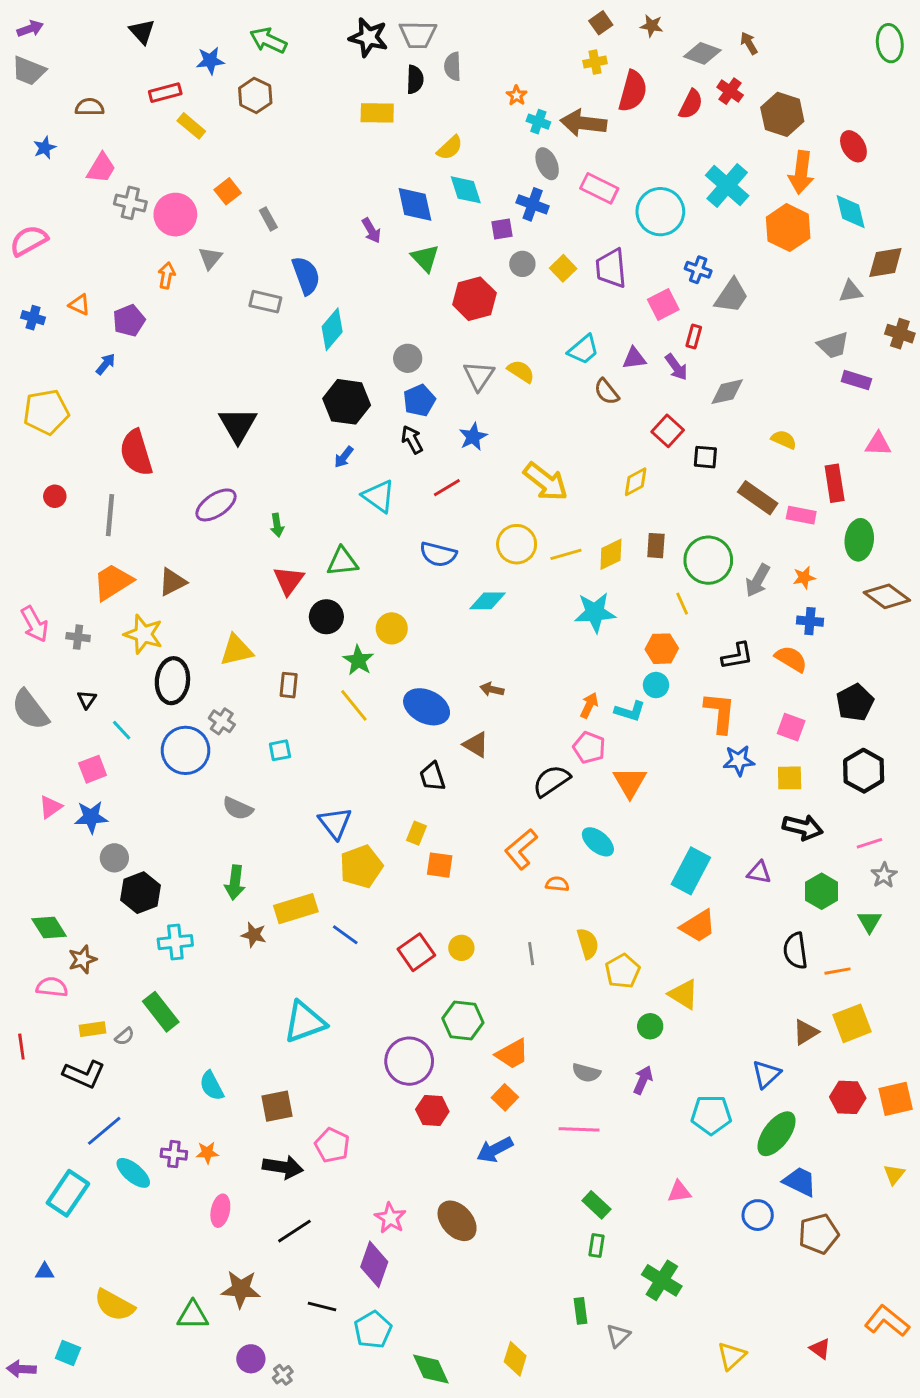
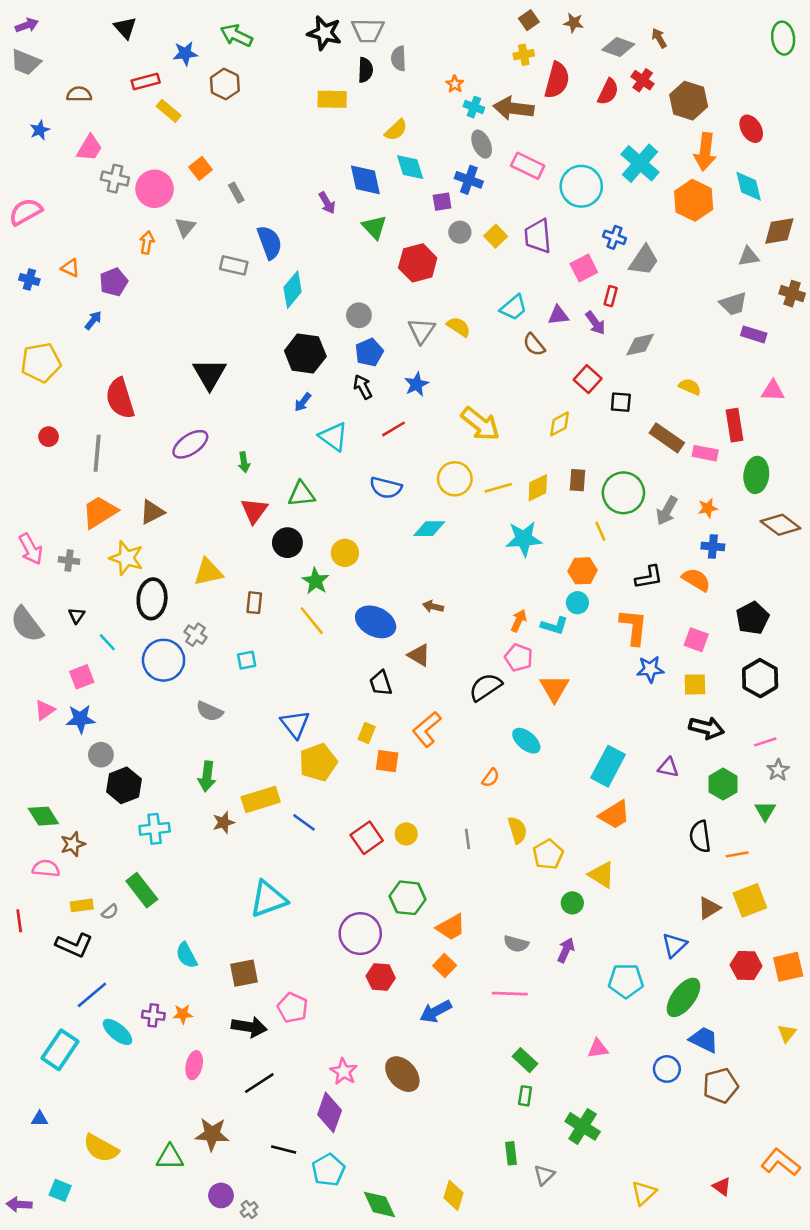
orange L-shape: (521, 849) -> (427, 729), moved
orange semicircle: (557, 884) -> (491, 778), turned 120
brown star: (254, 935) -> (224, 822), turned -30

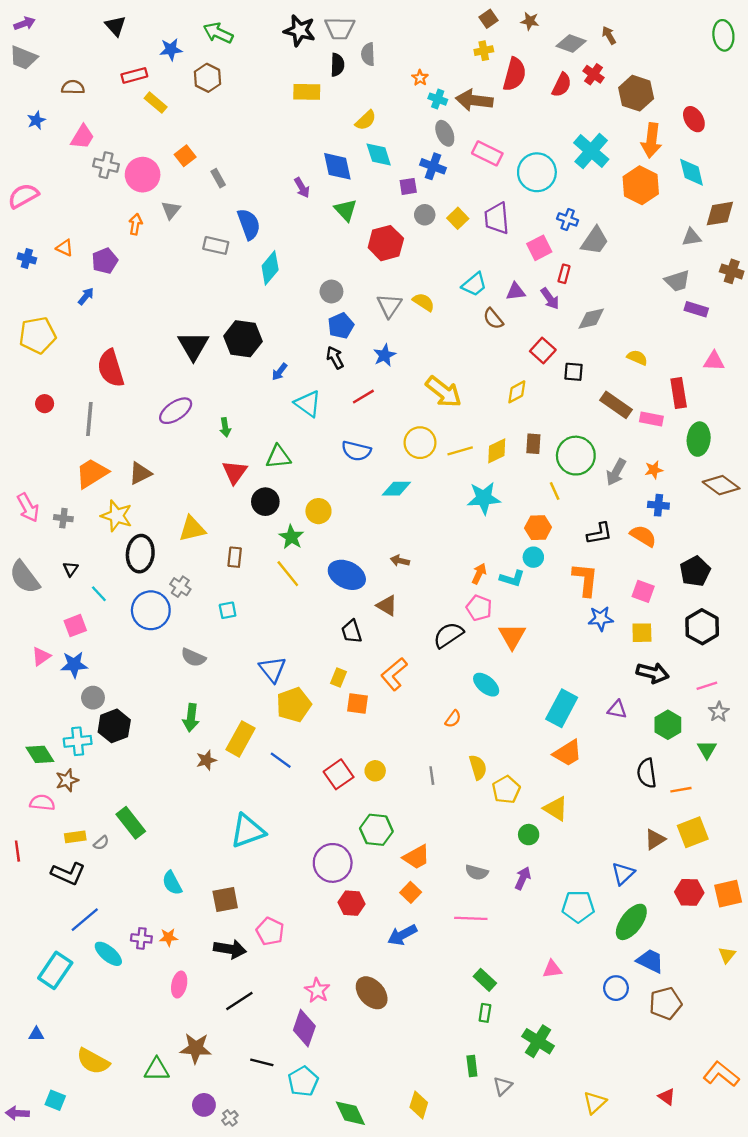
black hexagon: (305, 354) -> (243, 339), moved
yellow rectangle: (261, 799) -> (241, 739), turned -44
cyan cross: (155, 829) -> (78, 741), moved

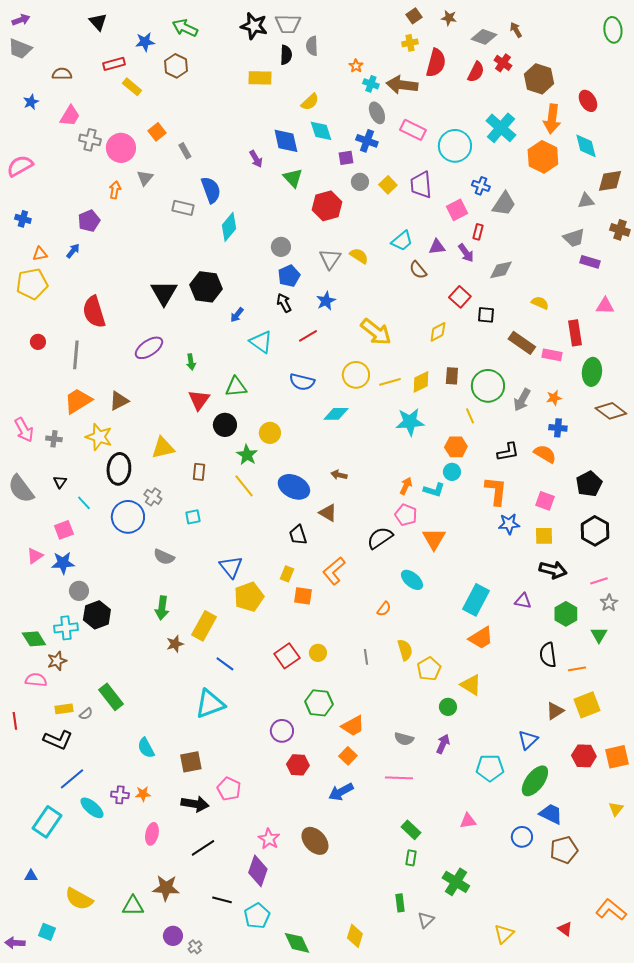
orange triangle: (65, 248) -> (40, 254), moved, turned -35
blue line: (281, 760) -> (225, 664), moved
purple circle: (333, 863) -> (282, 731), size x0.7

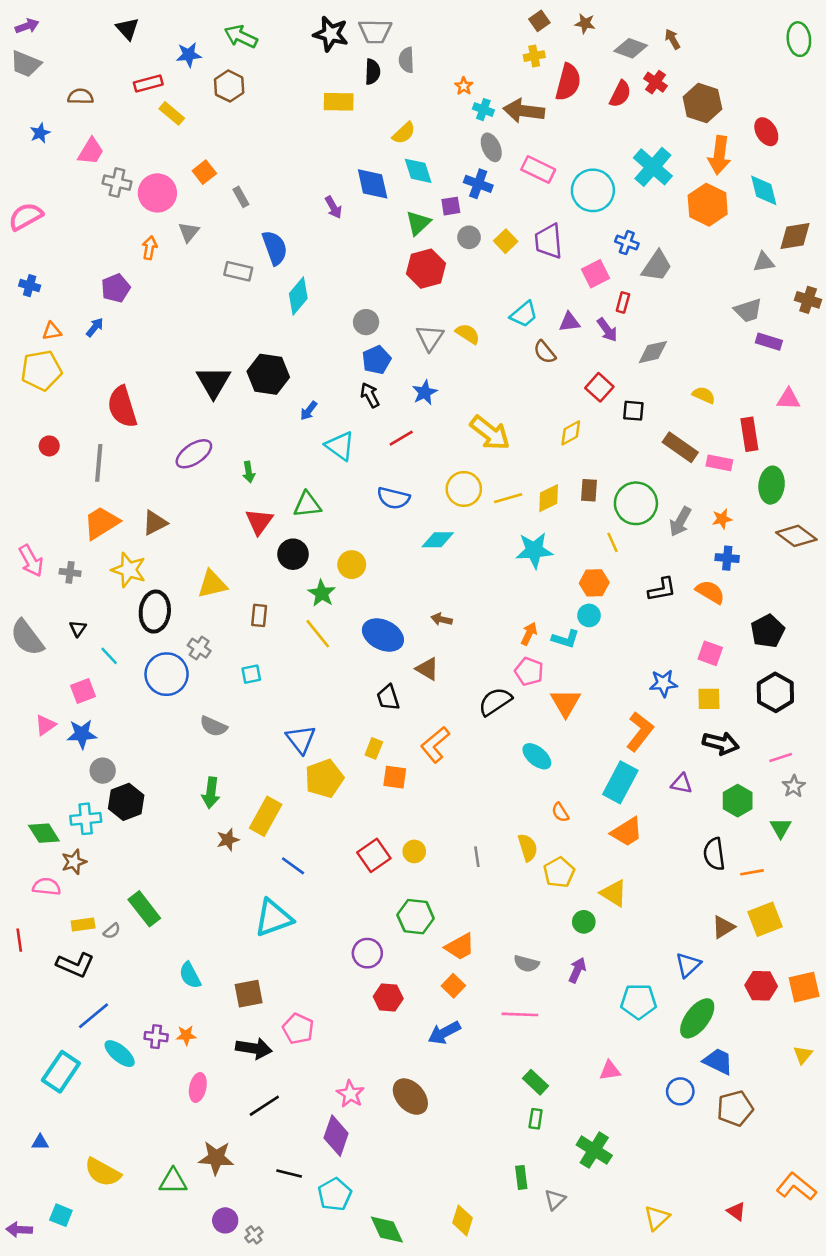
green triangle: (293, 178) -> (418, 223), moved, turned 30
orange L-shape: (496, 491) -> (640, 731), moved, turned 32
orange semicircle: (384, 609) -> (560, 812), moved, turned 112

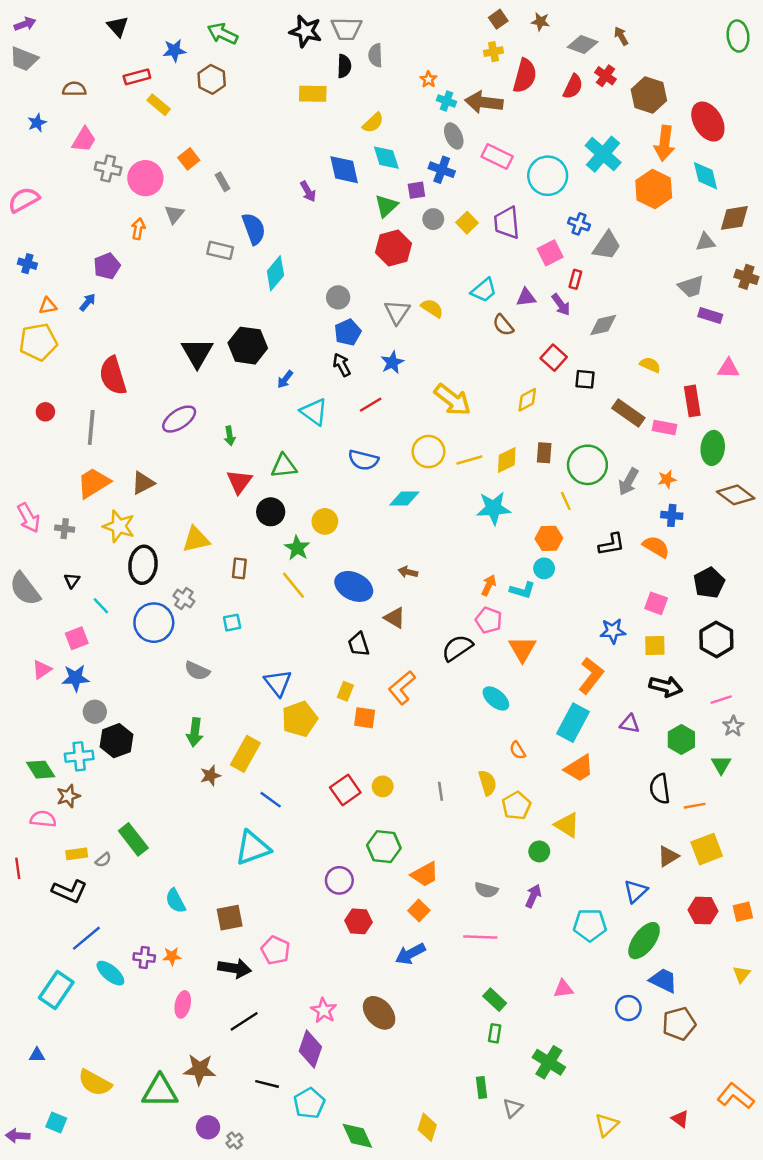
red ellipse: (766, 132) -> (708, 122), size x1.5
orange square: (804, 987) -> (743, 912), size x0.7
green triangle: (173, 1181) -> (160, 1091), size x1.4

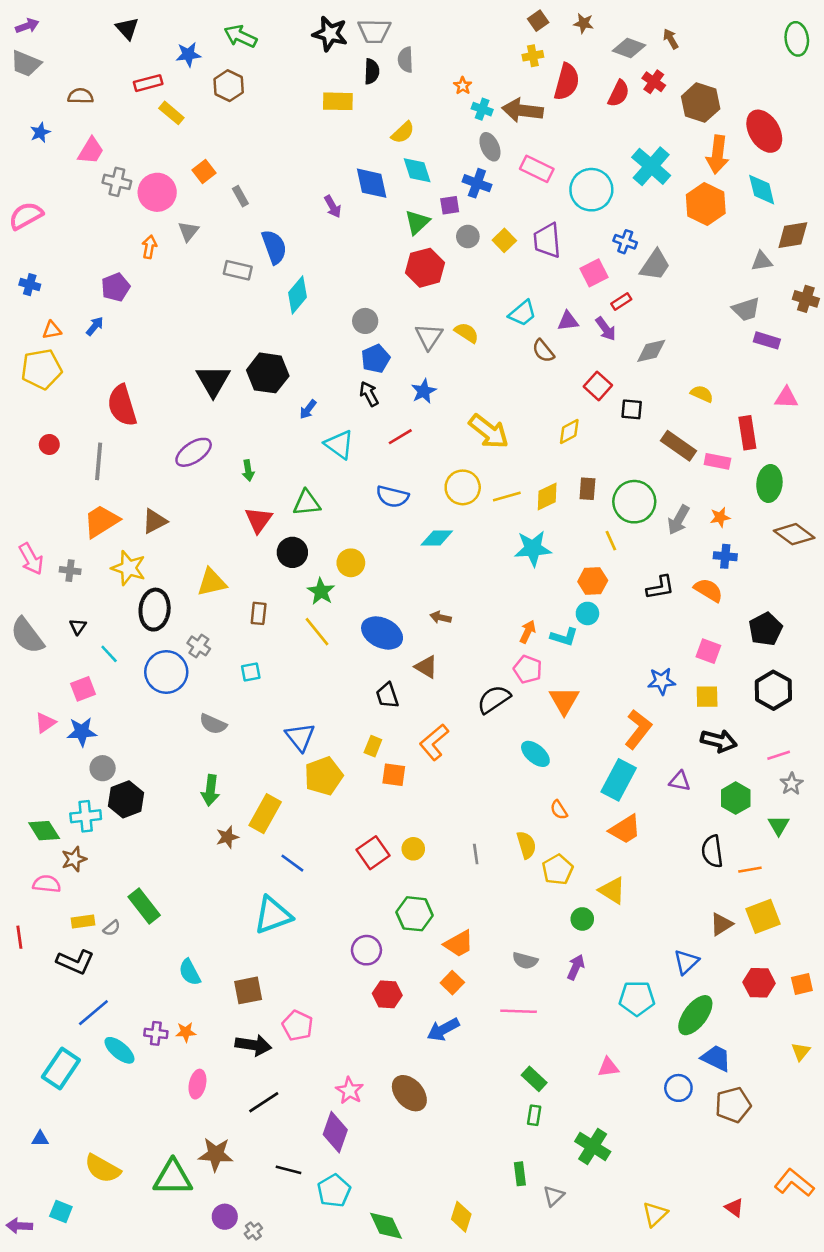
red rectangle: (575, 279) -> (621, 301), turned 42

